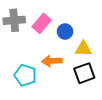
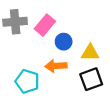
blue circle: (65, 31) -> (64, 42), moved

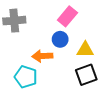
pink rectangle: (45, 25) -> (67, 16), moved
orange arrow: (56, 66) -> (42, 56), moved

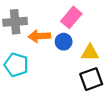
orange arrow: (42, 56) -> (39, 36), moved
cyan pentagon: (26, 77) -> (16, 65), moved

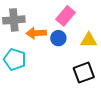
yellow triangle: (90, 53) -> (89, 40), moved

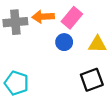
orange arrow: (36, 33) -> (43, 17), moved
cyan pentagon: (15, 59) -> (17, 83), moved

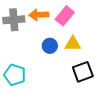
blue circle: (64, 42) -> (50, 46), moved
yellow triangle: (97, 44) -> (73, 44), moved

